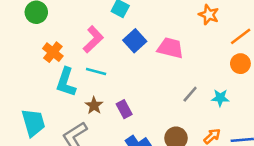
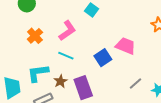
blue square: (135, 41) -> (103, 58), moved
cyan L-shape: (66, 82) -> (38, 73), moved, turned 55
purple rectangle: (124, 109) -> (83, 88), size x1.6

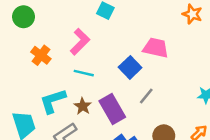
gray line: (135, 83) -> (146, 96), moved

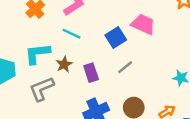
purple rectangle: (112, 109) -> (91, 73), size x0.7

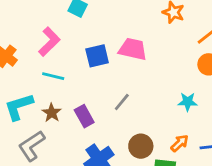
blue square: (116, 37) -> (97, 56), moved, turned 30

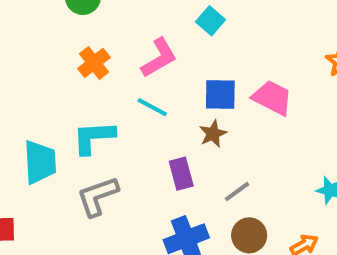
gray line: (122, 102) -> (237, 191), moved
brown star: (52, 113) -> (213, 134), moved

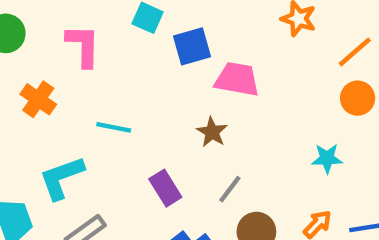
pink L-shape: (159, 58) -> (83, 46), moved, turned -42
blue square: (220, 95) -> (192, 46), moved
brown star: (213, 134) -> (212, 132), moved

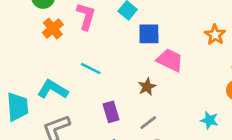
orange cross: (38, 99) -> (53, 28), moved
cyan L-shape: (62, 178) -> (53, 89), turned 36

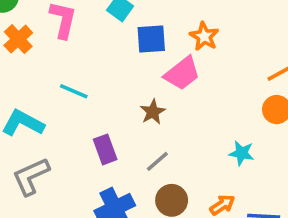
orange star: (215, 35) -> (204, 36), moved
pink trapezoid: (170, 60) -> (182, 73), turned 120

